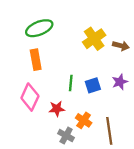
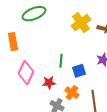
orange rectangle: (36, 60) -> (13, 42), moved
blue square: (93, 85) -> (79, 71), moved

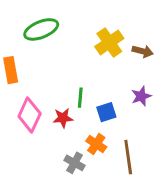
red star: (49, 83) -> (63, 118), moved

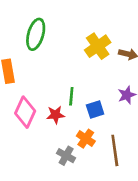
green ellipse: (41, 29) -> (36, 34), turned -52

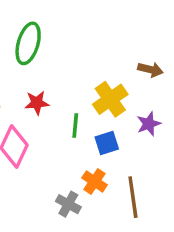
yellow cross: (98, 46) -> (110, 99), moved
red star: (55, 115) -> (37, 103), moved

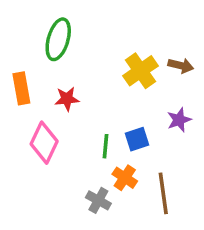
yellow cross: (110, 99) -> (140, 71), moved
green line: (75, 126) -> (105, 146), moved

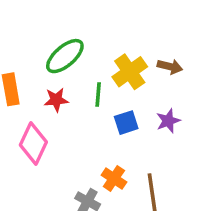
green ellipse: (58, 39) -> (65, 56), moved, turned 33
blue square: (137, 139) -> (126, 123), moved
green line: (105, 146) -> (98, 95), moved

